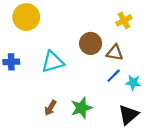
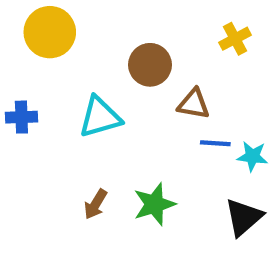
brown circle: (91, 43) -> (150, 65), moved
brown triangle: (115, 53) -> (194, 104), moved
blue line: (114, 76) -> (215, 143), turned 49

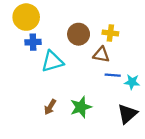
yellow cross: (235, 39) -> (110, 33), moved, turned 35
blue cross: (21, 117) -> (33, 42), moved

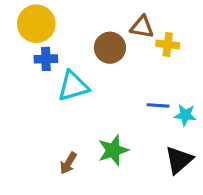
yellow cross: (110, 33) -> (168, 45), moved
brown triangle: (101, 55) -> (142, 27), moved
brown arrow: (50, 107) -> (68, 163), moved

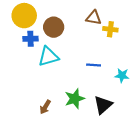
brown circle: (110, 48) -> (54, 27), moved
blue line: (158, 105) -> (94, 65), moved
black triangle: (179, 160) -> (103, 105), moved

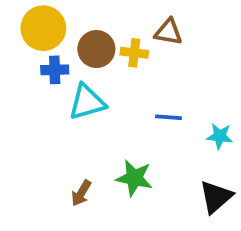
yellow cross: (110, 29) -> (134, 53), moved
green star: (75, 99) -> (134, 178), turned 30
black triangle: (103, 105) -> (216, 197), moved

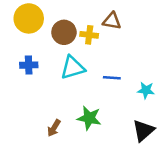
blue cross: (55, 70) -> (29, 65), moved
cyan triangle: (87, 102) -> (73, 68), moved

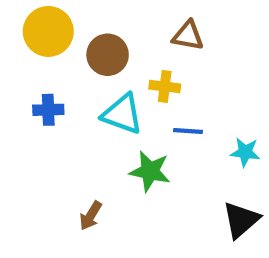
yellow cross: (89, 35) -> (165, 86), moved
cyan triangle: (73, 68) -> (122, 114), turned 36
green star: (89, 118) -> (150, 171), moved

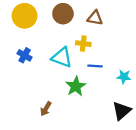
brown circle: (108, 55) -> (63, 14), moved
blue cross: (48, 110) -> (25, 55), turned 32
green star: (150, 171) -> (76, 86), turned 30

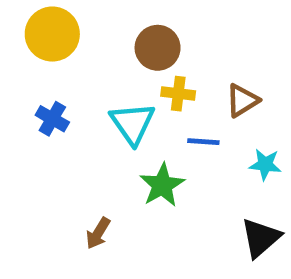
brown circle: (63, 14) -> (158, 48), moved
brown triangle: (95, 18) -> (242, 100), moved, turned -42
cyan triangle: (62, 57) -> (132, 123), turned 35

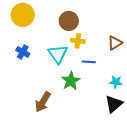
brown triangle: (242, 100) -> (115, 43), moved
cyan star: (265, 165) -> (116, 82), moved
brown arrow: (98, 233) -> (43, 102), size x1.5

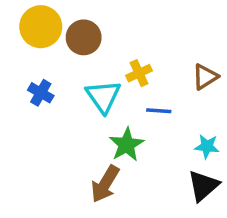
brown circle: (69, 21) -> (84, 37), moved
yellow cross: (78, 41) -> (139, 73), turned -32
brown arrow: (43, 102) -> (105, 184), moved

